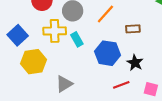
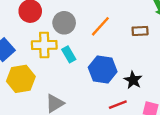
brown rectangle: (133, 29) -> (140, 31), moved

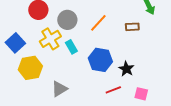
yellow cross: (44, 45) -> (50, 39), turned -30

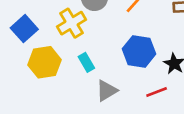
cyan rectangle: (71, 47) -> (86, 62), moved
gray triangle: (59, 89) -> (107, 91), moved

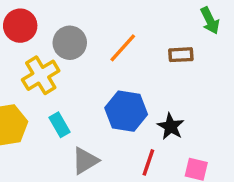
red line: (157, 92) -> (148, 162), turned -50

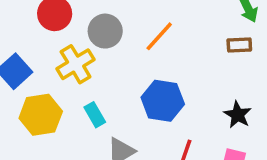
brown rectangle: (181, 55) -> (239, 45), moved
black star: (171, 127) -> (238, 115), moved

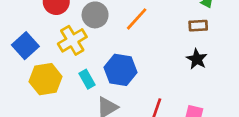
blue hexagon: (163, 101) -> (121, 70), moved
black star: (238, 115) -> (197, 59), moved

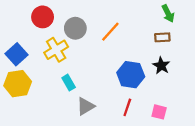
blue hexagon: (121, 70) -> (131, 75), moved
yellow hexagon: (46, 79) -> (18, 84), moved

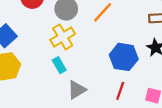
yellow cross: (56, 50) -> (63, 37), moved

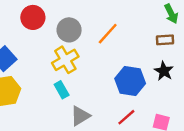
red line: (120, 91) -> (126, 117), turned 30

